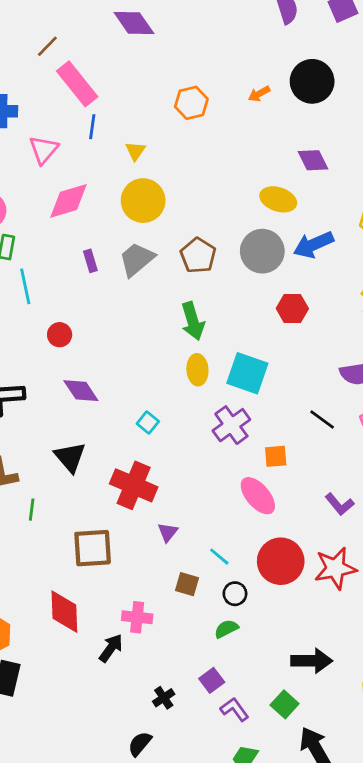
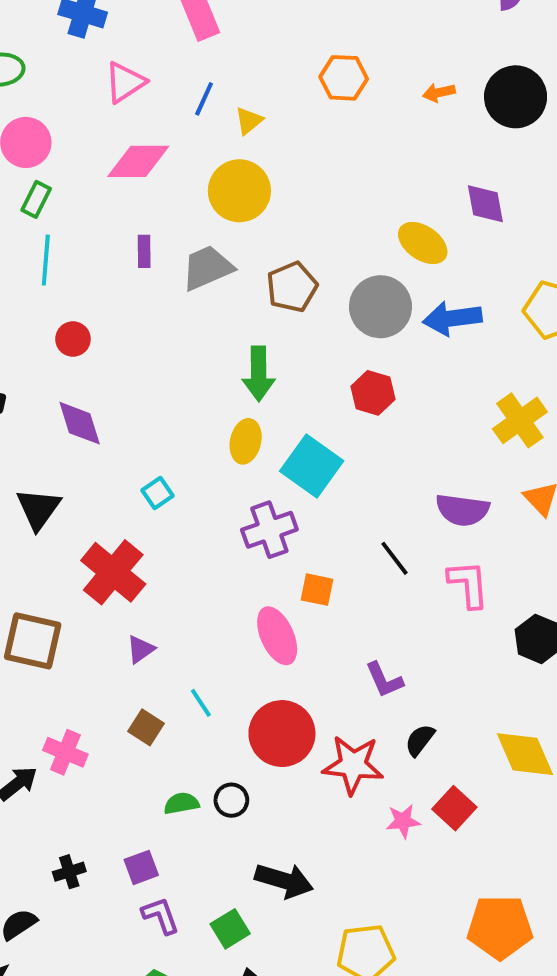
blue line: (92, 127) -> (204, 99), moved
red hexagon: (292, 309) -> (373, 393), moved
black circle: (235, 594) -> (231, 800), moved

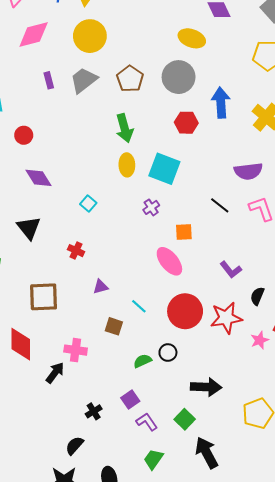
blue arrow: (452, 318) -> (221, 103), moved, turned 108
purple cross: (269, 530) -> (151, 207), size x0.6
red cross: (113, 572) -> (76, 251), size x0.5
purple triangle: (141, 649) -> (101, 287), turned 35

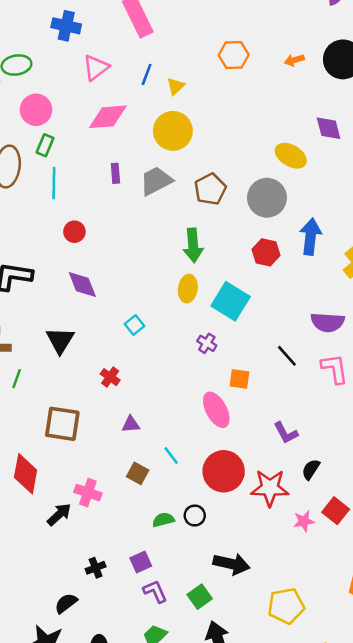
purple cross: (151, 207) -> (207, 343), turned -35

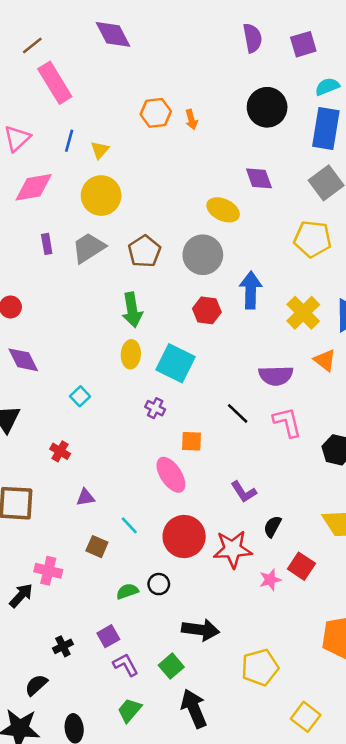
orange arrow: (294, 60) -> (191, 120), moved, turned -84

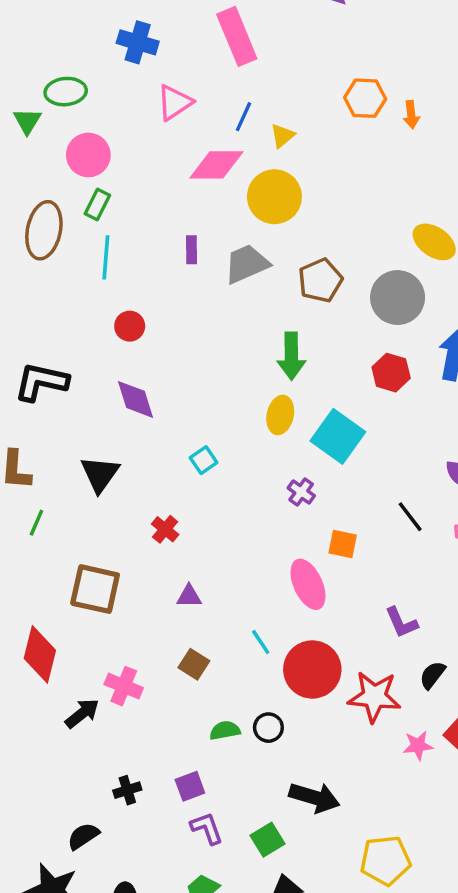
pink diamond: (34, 187) -> (216, 165), moved
cyan line: (129, 525) -> (261, 642), moved

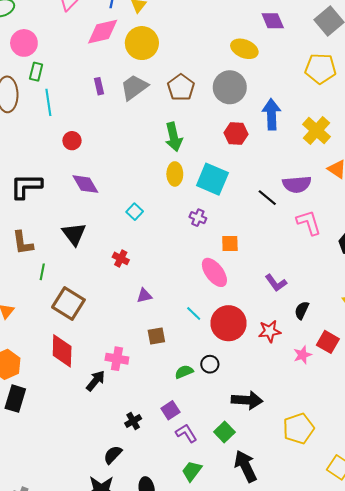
black line: (410, 517) -> (267, 198), moved
brown square: (95, 589) -> (68, 304), moved, turned 32
brown square: (194, 664) -> (156, 336), turned -30
red star: (374, 697) -> (270, 331), size x0.7

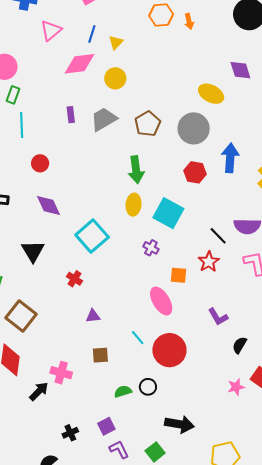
yellow circle: (142, 43) -> (115, 78), size x0.7
cyan square: (135, 212) -> (92, 236), size x2.0
red star: (270, 331) -> (209, 262), moved, turned -30

